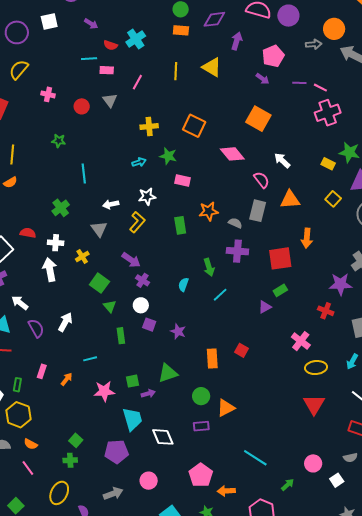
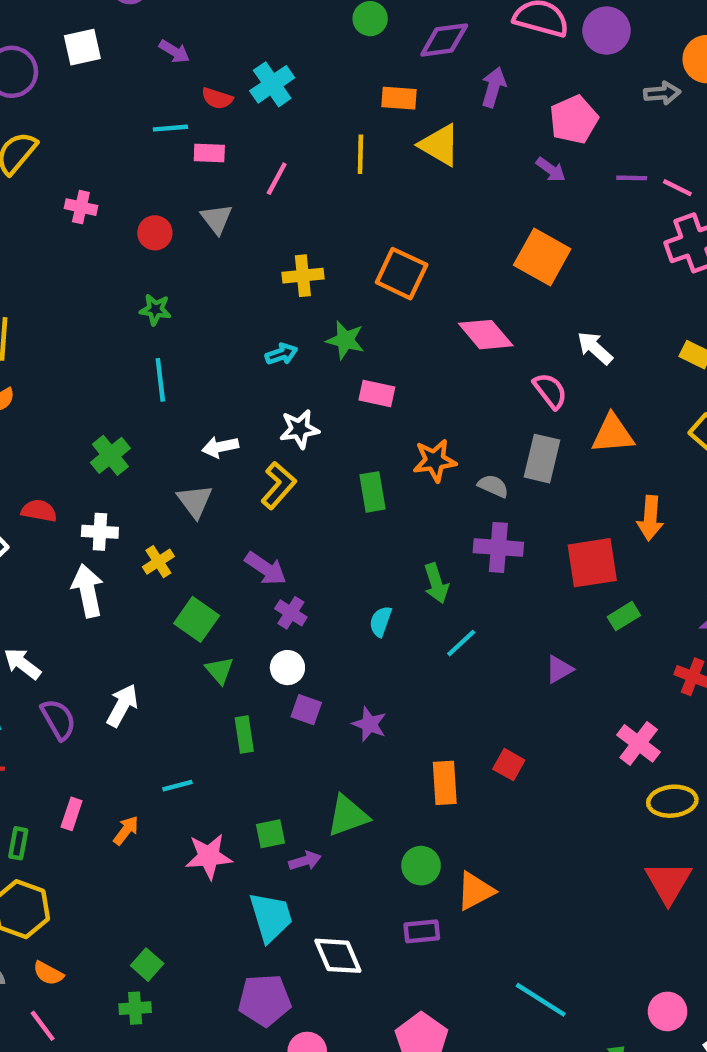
orange rectangle: (181, 30) -> (399, 98), moved
green star: (59, 141) -> (155, 310), moved
green rectangle: (280, 290) -> (624, 616), moved
purple pentagon: (116, 452) -> (265, 1000), moved

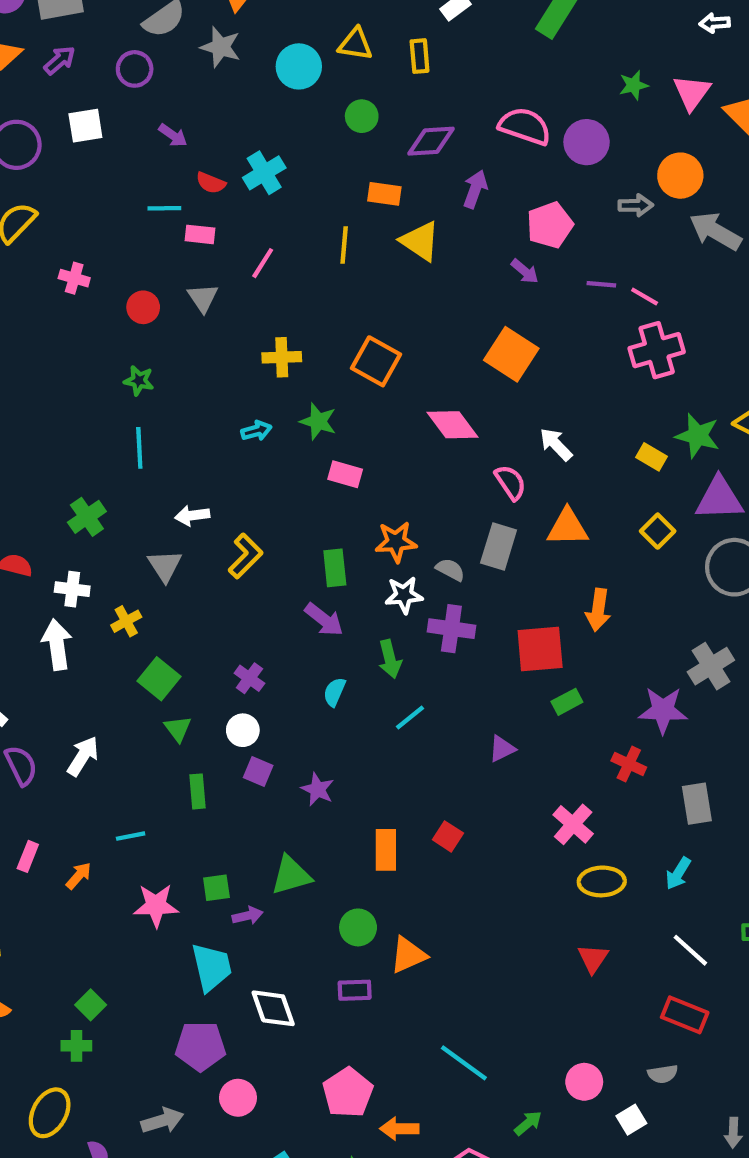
white star: (299, 429) -> (404, 595), moved
purple arrow: (266, 568) -> (324, 620), moved
red triangle: (668, 882) -> (593, 958), size x0.7

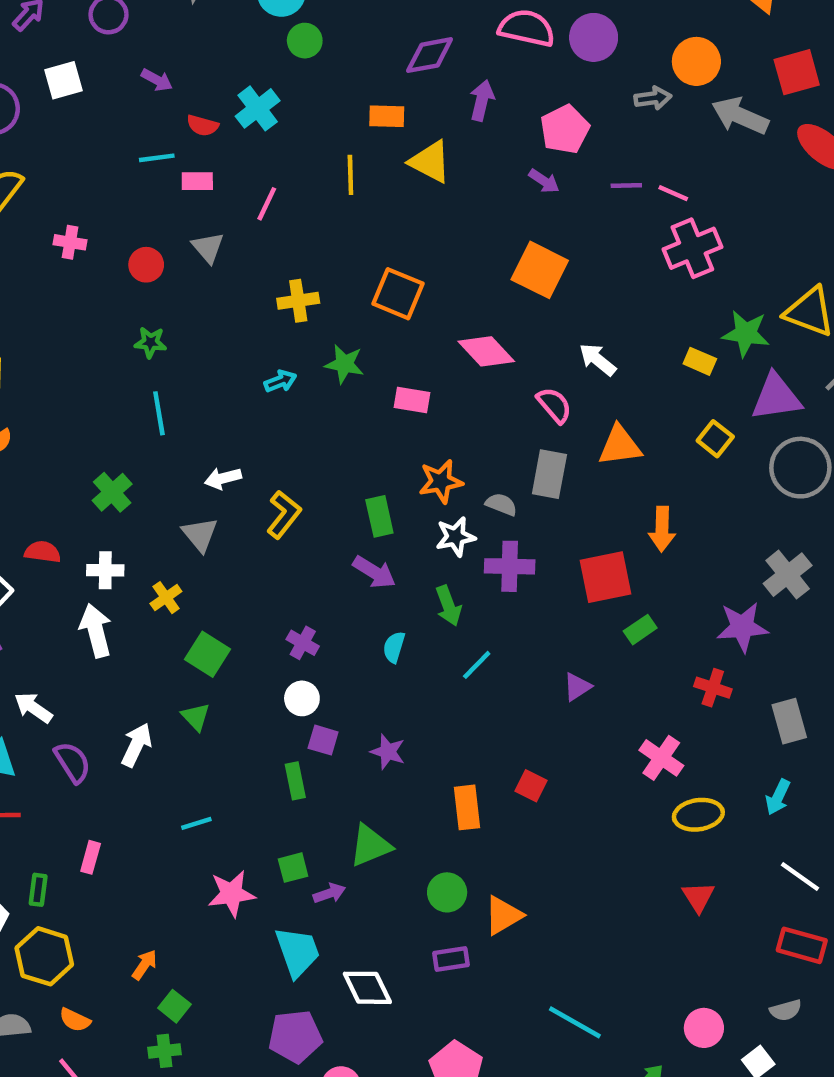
green circle: (362, 116) -> (305, 41), moved
pink rectangle: (345, 474) -> (412, 400), moved
green triangle: (178, 729) -> (196, 717), moved
green rectangle: (198, 791) -> (295, 781), moved
orange arrow: (79, 876) -> (144, 965), moved

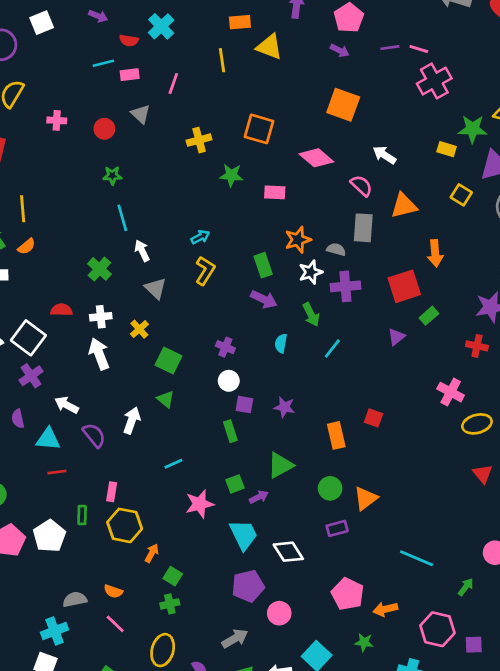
cyan arrow: (280, 381) -> (200, 237), moved
white arrow: (223, 478) -> (142, 251), moved, turned 85
purple triangle: (577, 687) -> (396, 337), moved
yellow hexagon: (44, 956) -> (125, 525), moved

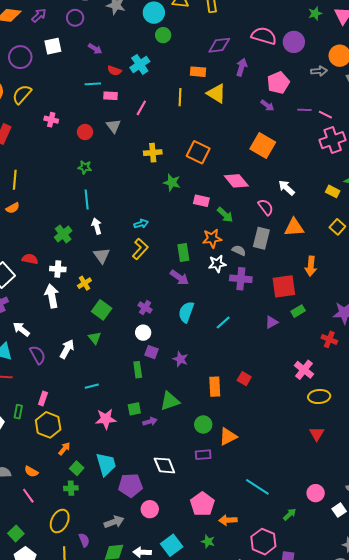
green arrow: (311, 315) -> (225, 215), moved, turned -30
cyan semicircle: (281, 343) -> (186, 312), size x1.5
cyan trapezoid: (244, 535) -> (106, 464), moved

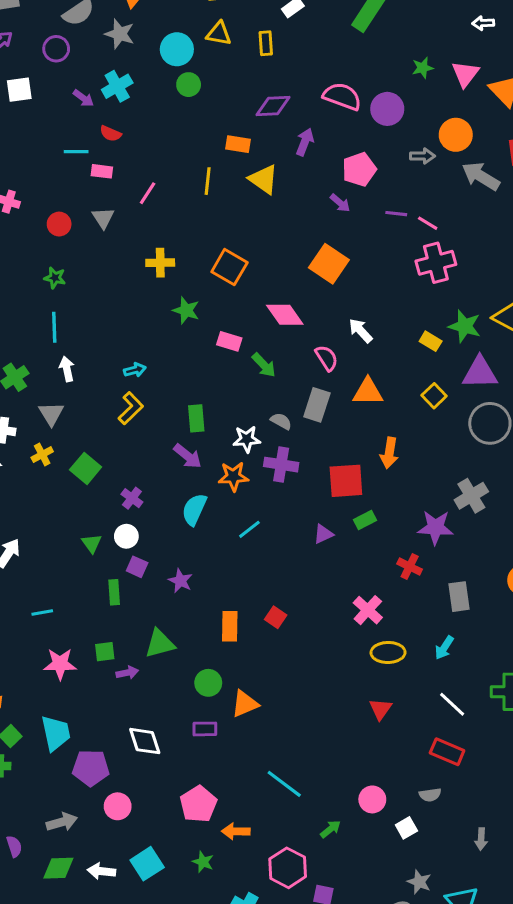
cyan cross: (140, 64) -> (117, 86), moved
orange star: (212, 238) -> (233, 476), moved
gray triangle: (102, 256) -> (51, 414), moved
green square: (102, 310) -> (86, 468), moved
green triangle: (95, 338) -> (92, 543), moved

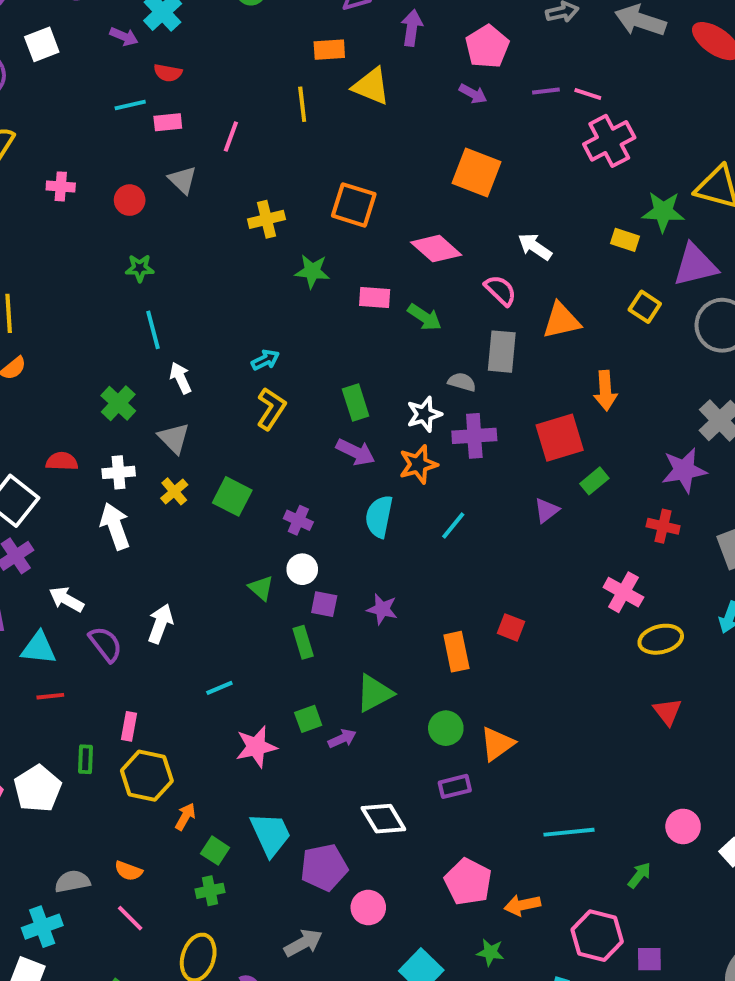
cyan line: (284, 784) -> (569, 832), turned -30

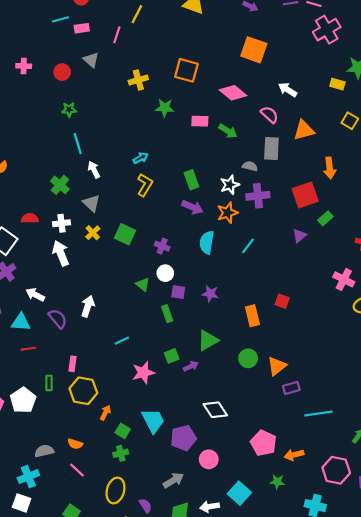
yellow line: (302, 104) -> (137, 14), moved, turned 36
purple rectangle: (455, 786) -> (291, 388), moved

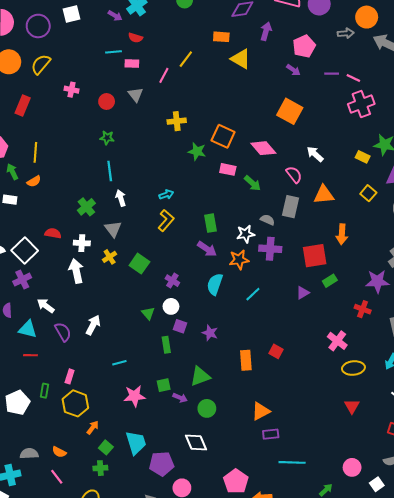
orange square: (186, 70) -> (223, 136), moved
green circle: (248, 358) -> (207, 408), moved
purple arrow: (191, 366) -> (180, 398), turned 40

